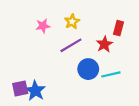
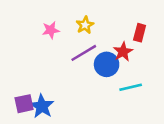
blue circle: (88, 69) -> (107, 64), moved

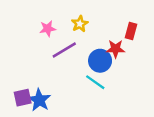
red star: (123, 52) -> (116, 49), turned 30
purple line: (84, 53) -> (64, 50), moved
cyan line: (131, 87) -> (95, 82), moved, turned 48

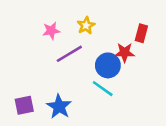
blue star: (39, 100) -> (59, 107), moved

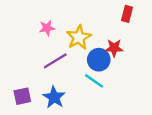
yellow star: (86, 26) -> (79, 37), moved, size x1.5
red rectangle: (141, 33) -> (127, 14), moved
purple line: (69, 54) -> (55, 61), moved

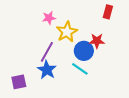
pink star: (47, 28) -> (49, 18), moved
purple line: (55, 61) -> (47, 52), turned -30
blue star: (54, 97) -> (47, 70), moved

